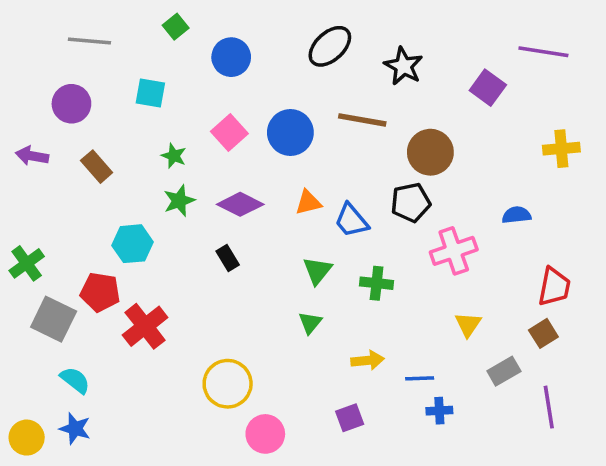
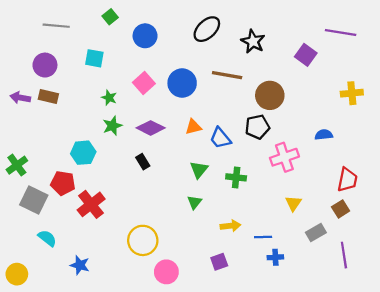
brown rectangle: (97, 167) -> (48, 97), moved, turned -36
blue star: (75, 429) -> (80, 265), moved

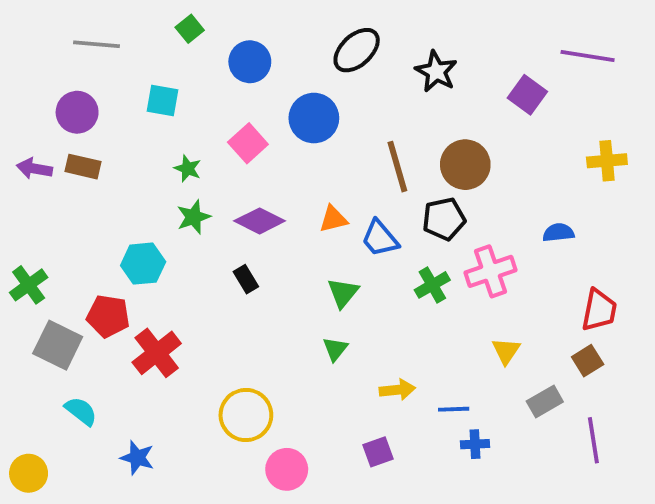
brown line: (227, 75) -> (397, 167), moved, turned 64
blue circle: (182, 83) -> (314, 118), moved
green cross: (236, 177) -> (432, 285), moved, turned -36

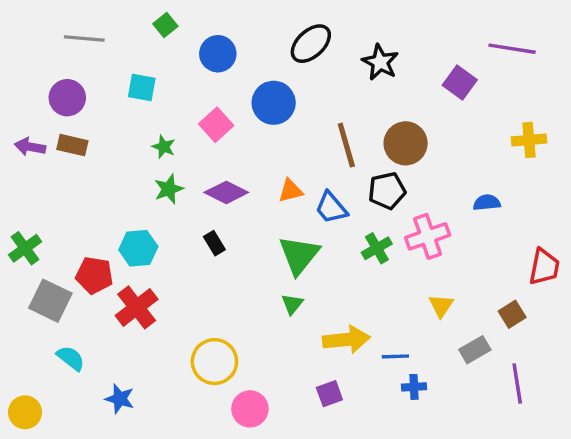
cyan hexagon: (143, 264) -> (138, 248), moved
green triangle: (343, 293) -> (299, 255), size x1.5
red trapezoid: (599, 310) -> (544, 267), moved
yellow arrow: (397, 390) -> (346, 340), size x1.5

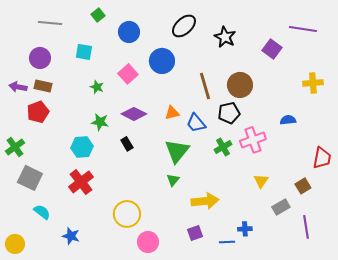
green star: (169, 189) -> (100, 122), moved, turned 30
red pentagon: (94, 275) -> (38, 112), moved, turned -30
blue line: (395, 356) -> (227, 242), moved

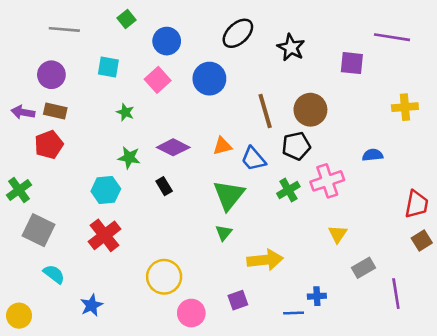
purple square: (272, 49) -> (352, 63), turned -30
pink square: (128, 74) -> (158, 80), moved
brown square: (303, 186) -> (422, 240), moved
purple square: (195, 233) -> (238, 300), moved
blue star: (71, 236) -> (92, 305), turned 30

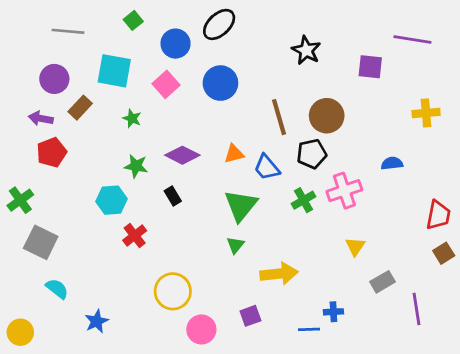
black ellipse: (238, 33) -> (219, 24), moved
cyan square: (108, 67) -> (114, 71), size x1.5
brown rectangle: (55, 111) -> (80, 108), moved, turned -60
purple arrow: (23, 112) -> (41, 118), moved
red cross: (105, 235) -> (135, 236), moved, size x0.7

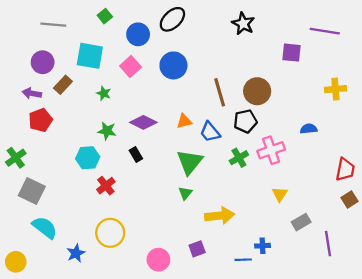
black star: (306, 50) -> (243, 24), moved
cyan semicircle: (57, 289) -> (45, 227), size x1.4
yellow circle: (173, 291) -> (110, 233), moved

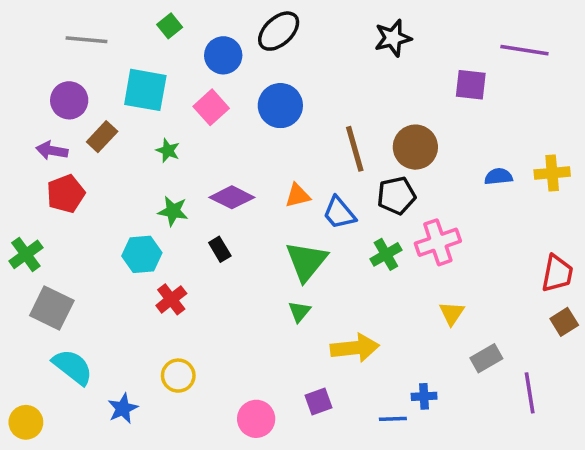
black star: (243, 24) -> (393, 38), turned 30
yellow cross: (335, 89) -> (552, 173), moved
blue semicircle: (309, 129) -> (498, 176), moved
yellow circle: (110, 233) -> (178, 376), size x0.7

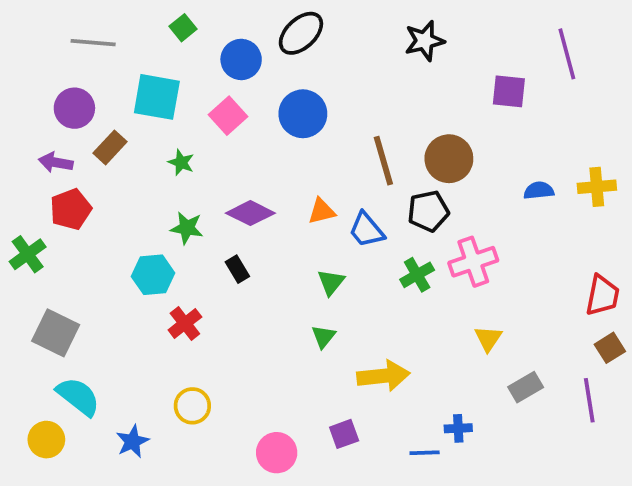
purple line: (524, 50) -> (567, 54), turned 66
green cross: (26, 254) -> (28, 254), moved
green triangle: (306, 261) -> (331, 282), size x0.6
purple line: (530, 393) -> (589, 400), moved
yellow circle: (26, 422) -> (46, 440), moved

